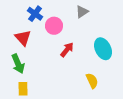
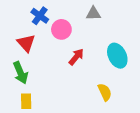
gray triangle: (82, 12) -> (93, 13), turned 32

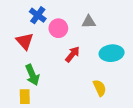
gray triangle: (93, 13) -> (89, 22), moved
cyan ellipse: (117, 56) -> (112, 53), turned -70
green arrow: (20, 73) -> (32, 75), moved

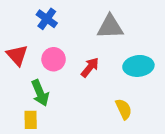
gray triangle: (89, 22) -> (110, 27), size x1.5
pink circle: (58, 28) -> (54, 59), moved
red triangle: (25, 41) -> (17, 55), moved

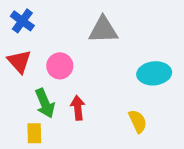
blue cross: (47, 19) -> (22, 21), moved
gray triangle: (110, 27) -> (103, 30), moved
red arrow: (90, 67) -> (78, 108), moved, turned -45

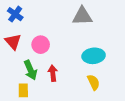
gray triangle: (103, 30) -> (82, 16), moved
cyan ellipse: (154, 73) -> (94, 56), moved

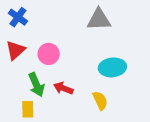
red triangle: (13, 42) -> (15, 50), turned 30
red arrow: (53, 73) -> (63, 88), turned -63
yellow semicircle: (94, 82) -> (100, 101), moved

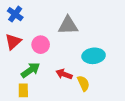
gray triangle: (99, 20) -> (68, 25), moved
green arrow: (36, 85) -> (30, 70), turned -102
red arrow: (63, 88) -> (64, 74), moved

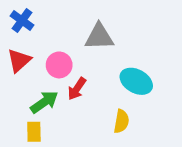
cyan ellipse: (94, 56) -> (136, 81), turned 35
red arrow: (64, 74) -> (77, 89), moved, turned -77
yellow semicircle: (83, 83) -> (121, 121), turned 35

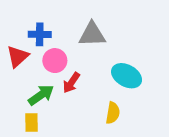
blue cross: (22, 20) -> (40, 34), moved, turned -35

